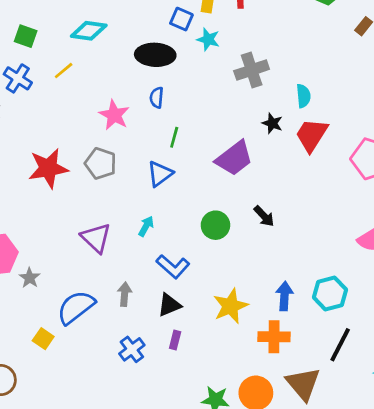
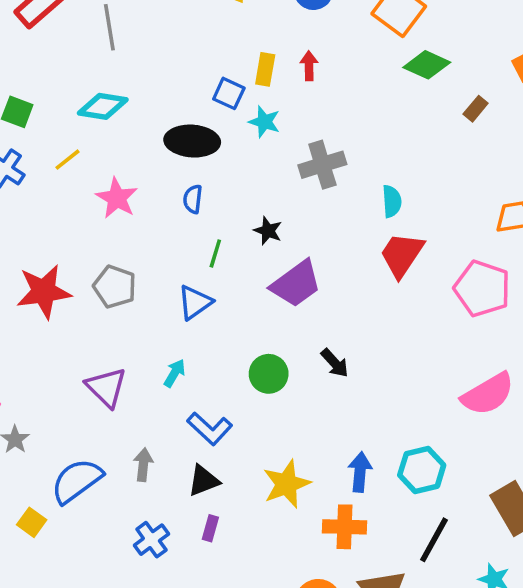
pink star: (114, 115) -> (117, 198), moved
black star: (272, 123) -> (268, 231), moved

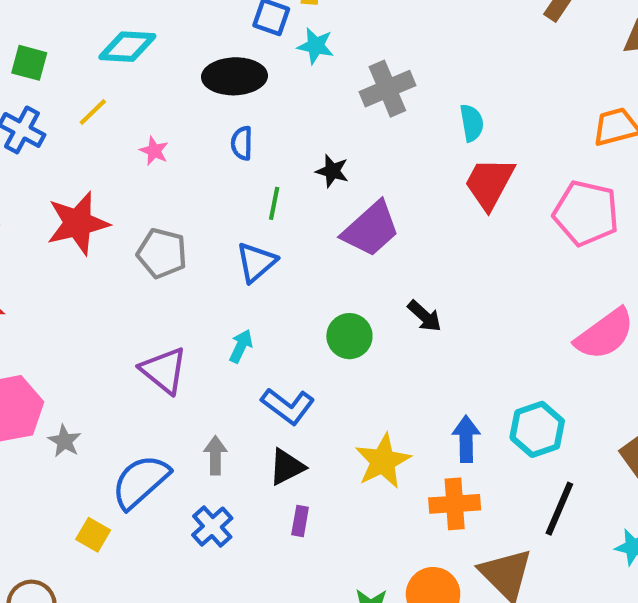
pink star: (117, 198) -> (154, 151), size x0.6
red star: (44, 292) -> (78, 223), moved
blue cross: (151, 540) -> (212, 527), moved

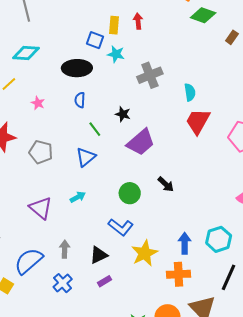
green line: (274, 203) -> (95, 129), turned -49
cyan arrow: (241, 346) -> (78, 197), turned 35
blue L-shape: (288, 406) -> (121, 227), moved
purple rectangle: (300, 521) -> (105, 281), turned 48

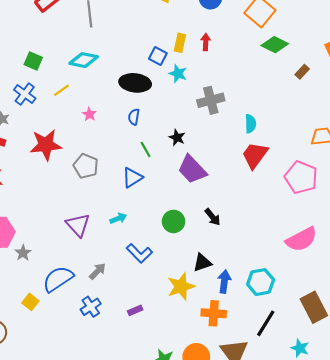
purple trapezoid: (141, 142) -> (192, 169), turned 80
blue L-shape: (121, 227) -> (139, 253), moved
gray arrow: (65, 249) -> (97, 271), turned 36
black triangle: (99, 255) -> (202, 263), moved

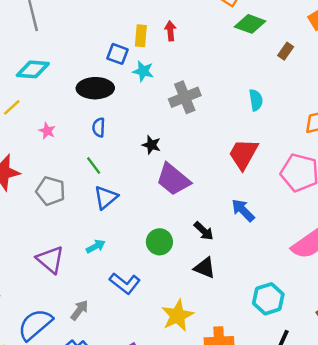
cyan semicircle: (250, 124) -> (256, 100), moved
green line: (146, 149) -> (94, 165), moved
black triangle: (202, 263) -> (205, 268), moved, turned 48
blue arrow: (224, 282) -> (243, 210), moved, turned -45

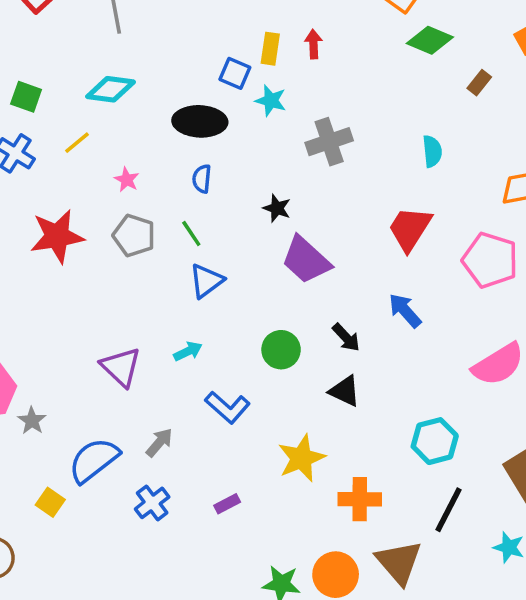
gray pentagon: (51, 191) -> (134, 235), moved

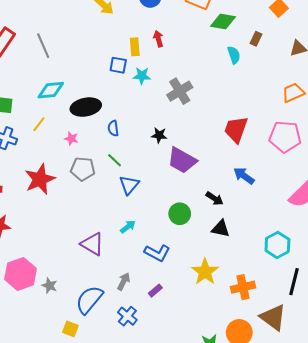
black ellipse: (200, 121) -> (86, 107), moved
cyan semicircle: (432, 151) -> (234, 55), moved
purple rectangle: (227, 504) -> (155, 291), moved

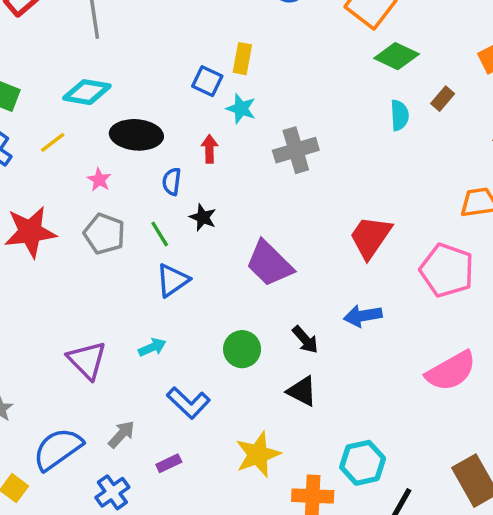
red arrow: (158, 39) -> (209, 149), moved
black star: (159, 135) -> (203, 217), moved
blue arrow: (244, 176) -> (363, 316), turned -60
cyan hexagon: (277, 245) -> (363, 463), moved

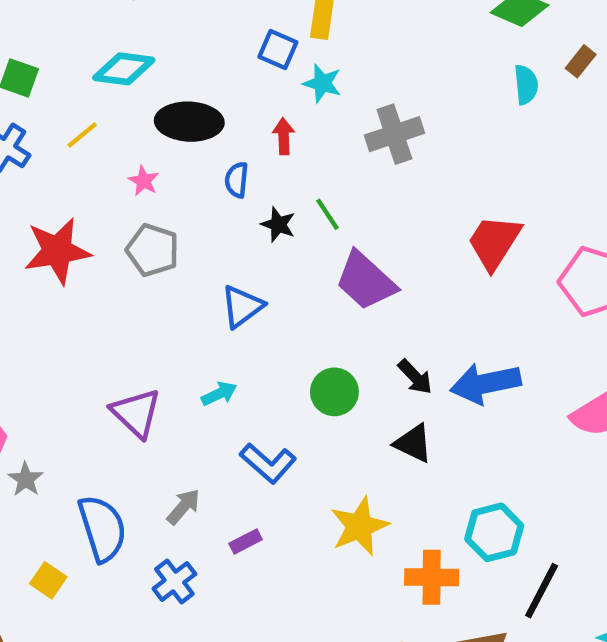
green line: (160, 234) -> (328, 214), moved
blue arrow: (363, 316) -> (486, 383), moved, size x1.4
blue semicircle: (58, 449) -> (102, 528), turned 110

